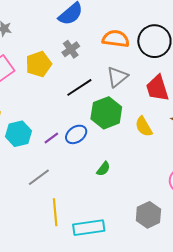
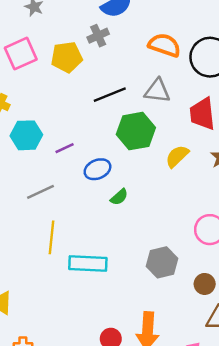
gray cross: (71, 49) -> (98, 36), moved
gray triangle: (117, 77) -> (157, 91), turned 35
yellow semicircle: (144, 127) -> (177, 156), turned 65
blue ellipse: (76, 134) -> (97, 169), moved

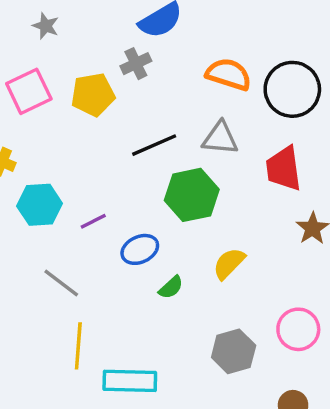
yellow semicircle: (177, 156) -> (229, 263), moved
gray line: (40, 192) -> (61, 283), turned 64
gray hexagon: (162, 262) -> (234, 351), moved

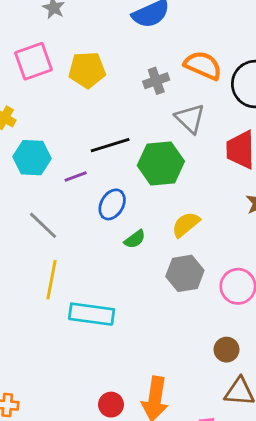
gray cross: (136, 64) -> (156, 81), moved
gray triangle: (220, 138) -> (190, 118), turned 32
black line: (154, 145) -> (110, 145), moved
blue ellipse: (140, 249) -> (112, 204), turned -40
gray hexagon: (234, 351) -> (185, 273), moved

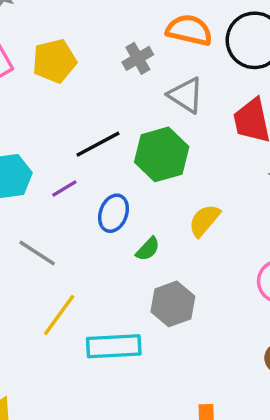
gray hexagon: (185, 273) -> (173, 304), moved
yellow line: (51, 280) -> (59, 315), turned 36

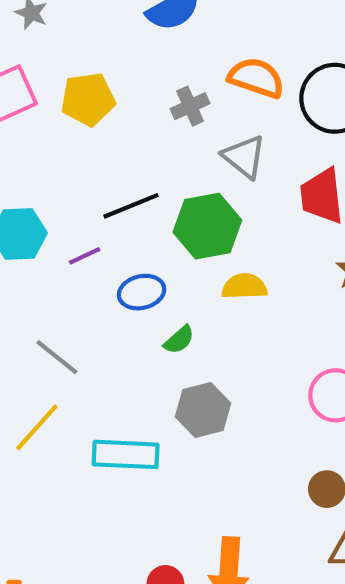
blue ellipse: (114, 213) -> (142, 292), turned 51
yellow semicircle: (204, 220) -> (244, 286), moved, turned 42
gray line: (37, 253) -> (57, 357), moved
yellow line: (59, 315) -> (37, 427), moved

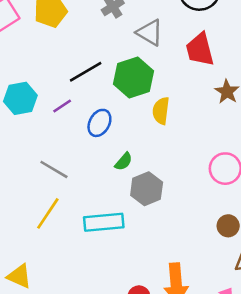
yellow semicircle: (244, 286) -> (161, 111), turned -72
blue ellipse: (142, 292) -> (99, 123), turned -40
green semicircle: (179, 340) -> (124, 162), moved

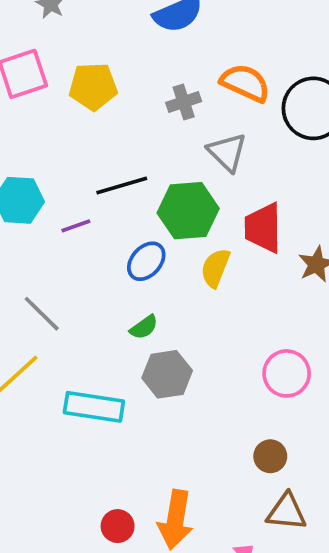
red trapezoid: (200, 49) -> (263, 228), moved
blue ellipse: (99, 123) -> (146, 261), moved

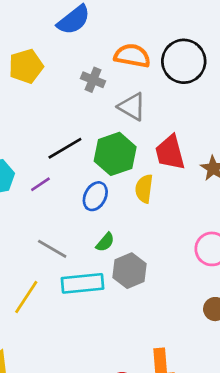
yellow pentagon: (93, 86) -> (26, 66), moved
gray cross: (184, 102) -> (93, 80), turned -35
gray line: (42, 314) -> (52, 249), moved
cyan rectangle: (94, 407) -> (82, 283), moved

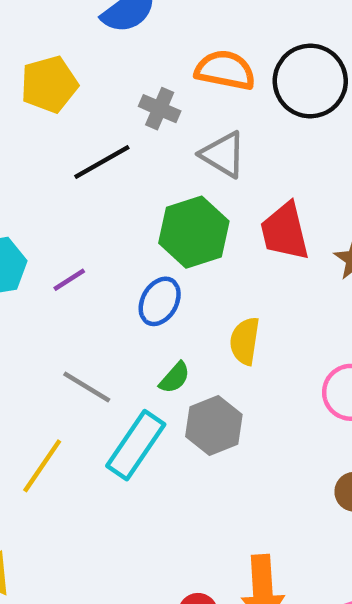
black line: (65, 148) -> (102, 162), moved
yellow semicircle: (144, 189) -> (245, 341), moved
cyan rectangle: (82, 283) -> (136, 445), turned -51

